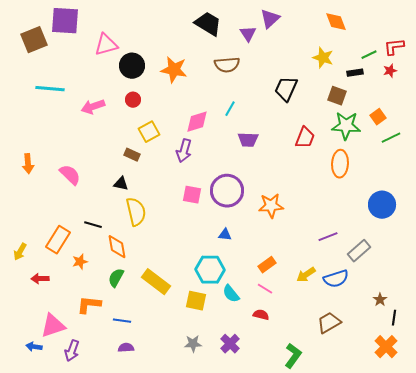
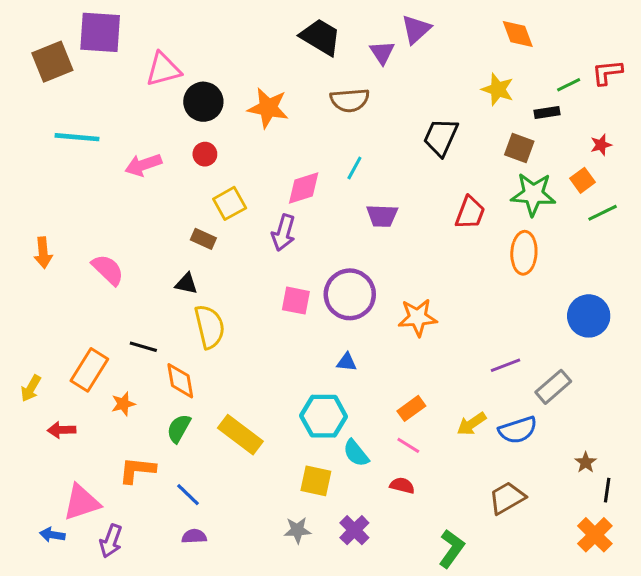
red star: (390, 71) -> (601, 145), moved
yellow square: (196, 301) -> (316, 481), moved
blue line: (122, 321) -> (188, 495), turned 36

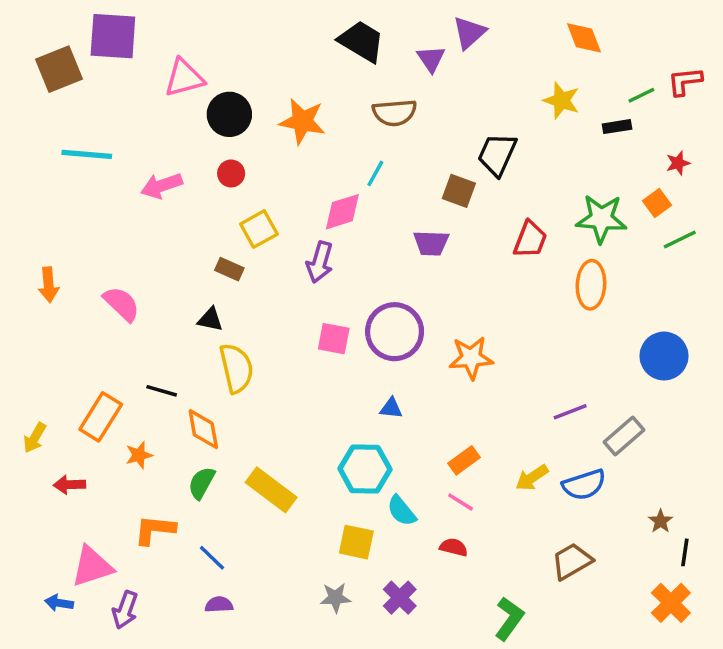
brown square: (519, 148) -> (459, 191), moved
cyan line: (354, 168) -> (375, 173), moved

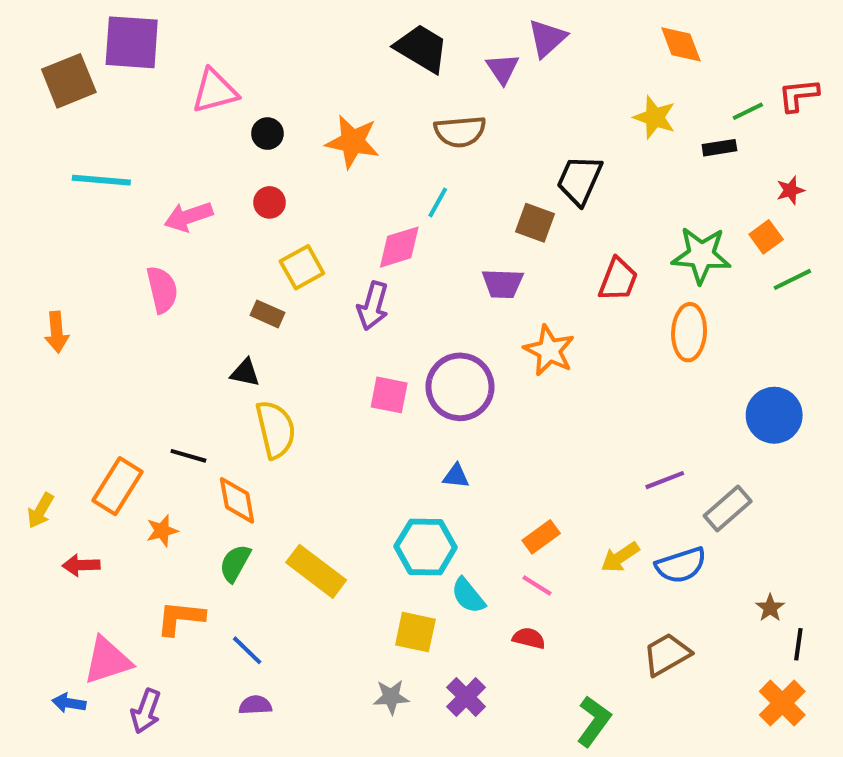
black circle: (229, 114) -> (267, 134), size x0.6
pink semicircle: (122, 304) -> (162, 290), moved, turned 33
orange star: (471, 358) -> (549, 350), moved, turned 30

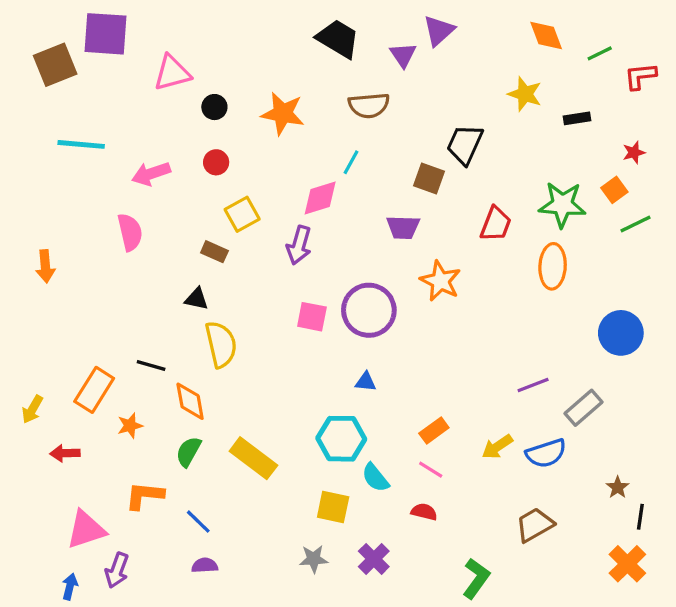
green line: (748, 111) -> (600, 53), moved
blue arrow: (69, 703) -> (70, 587), moved, turned 95

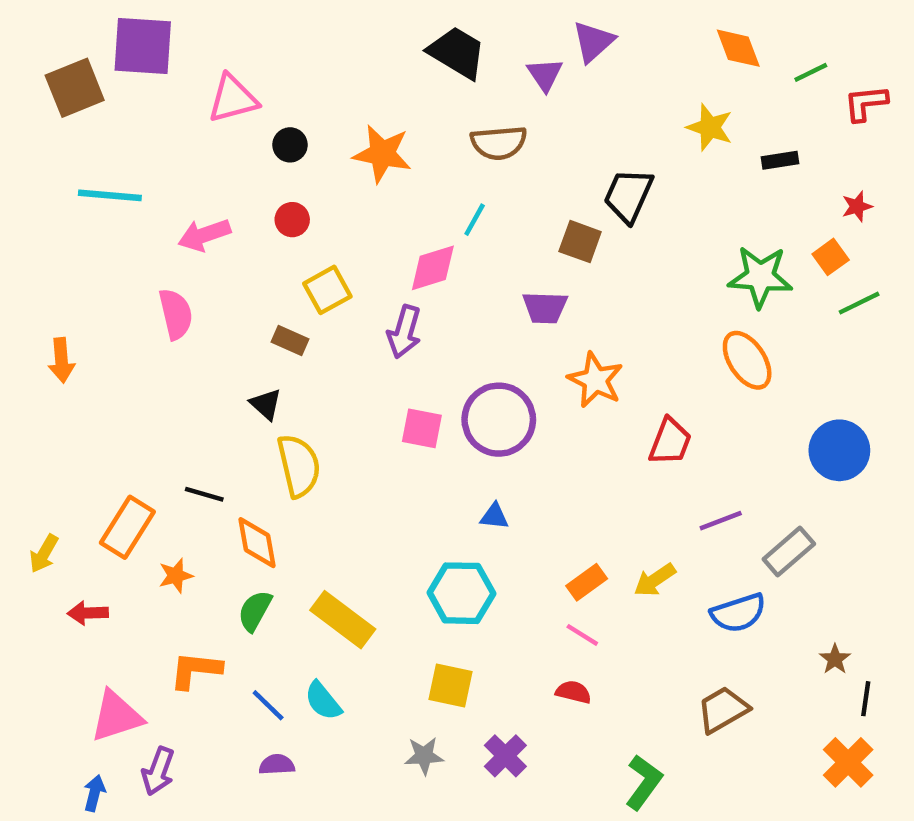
red trapezoid: (496, 224) -> (670, 442), moved
orange ellipse: (553, 266) -> (747, 360), turned -36
black triangle: (197, 299) -> (266, 404), turned 30
yellow arrow: (497, 447) -> (655, 580), moved
cyan semicircle: (375, 478) -> (323, 701), moved

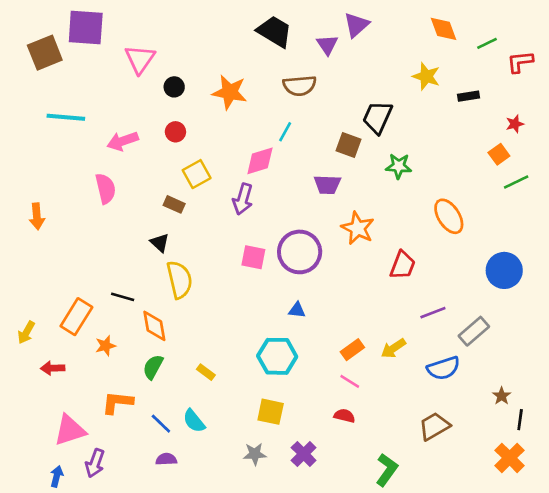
pink triangle: (233, 99) -> (140, 59), turned -40
green star: (760, 277) -> (399, 166), moved, size x0.7
yellow rectangle: (343, 620) -> (206, 372), size x0.5

